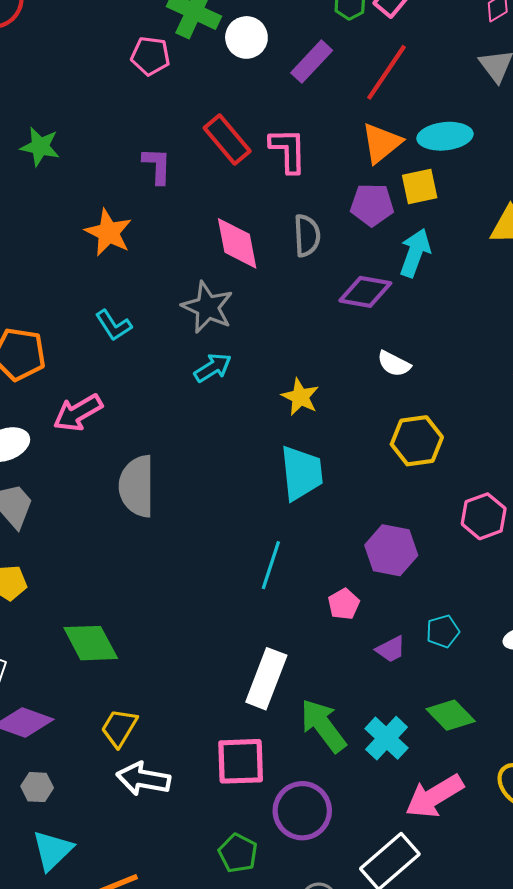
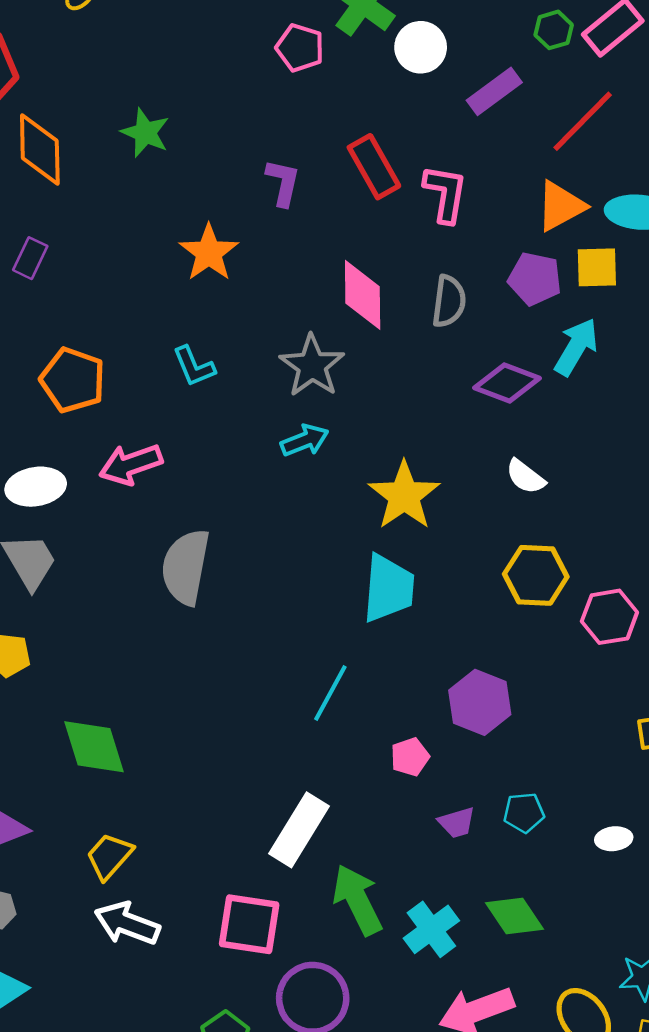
yellow star: (300, 397) -> (404, 496), size x1.5
pink hexagon: (484, 516) -> (609, 617), moved

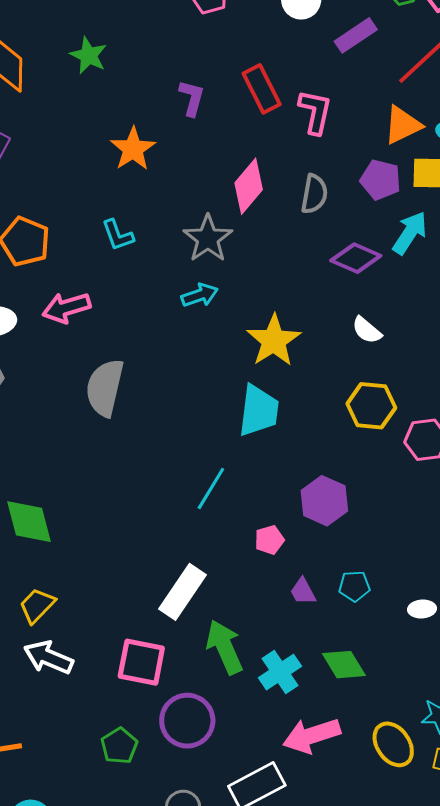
pink diamond: (363, 295) -> (249, 186), turned 38
purple trapezoid: (457, 823) -> (303, 591), turned 76

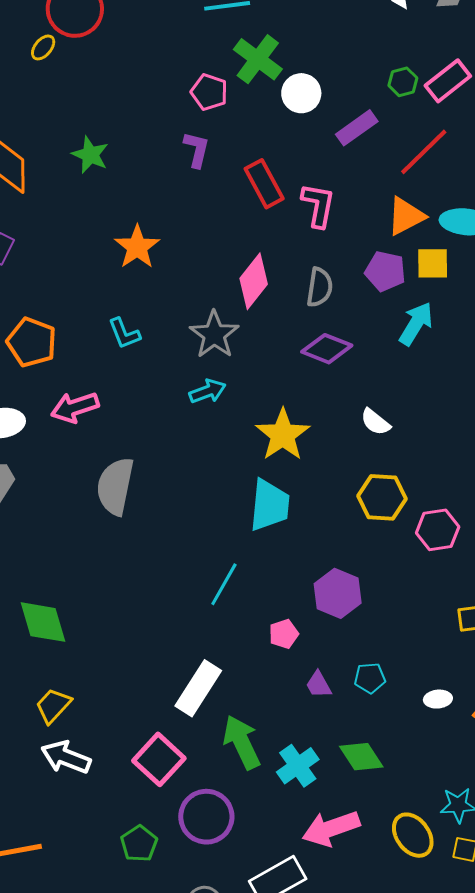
purple L-shape: (192, 98) -> (197, 150), moved
purple diamond: (356, 258) -> (327, 349), moved
pink square: (141, 662) -> (159, 759), turned 33

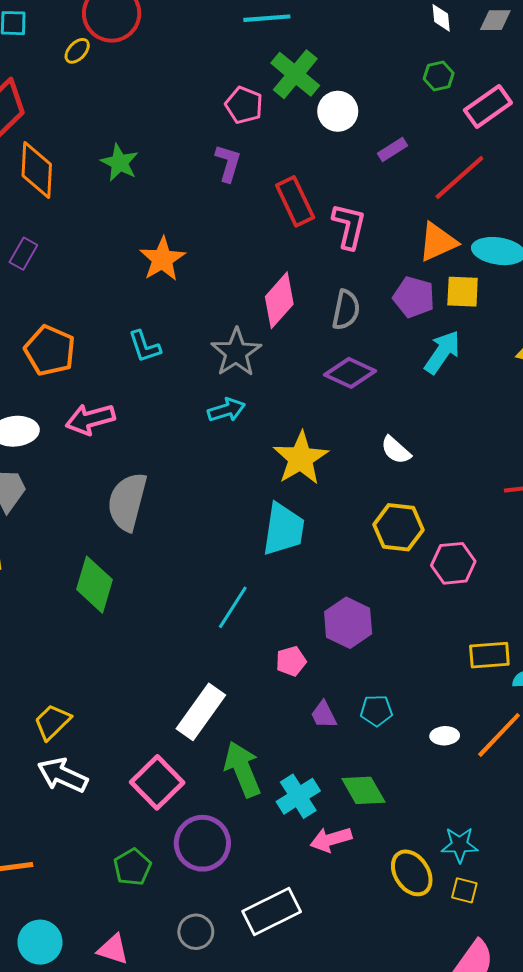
green hexagon: (403, 82) -> (439, 76), moved
purple rectangle: (357, 128) -> (392, 149), size x0.7
green diamond: (43, 622) -> (95, 585), moved, turned 30
pink arrow: (331, 828) -> (331, 839), moved, size x0.7

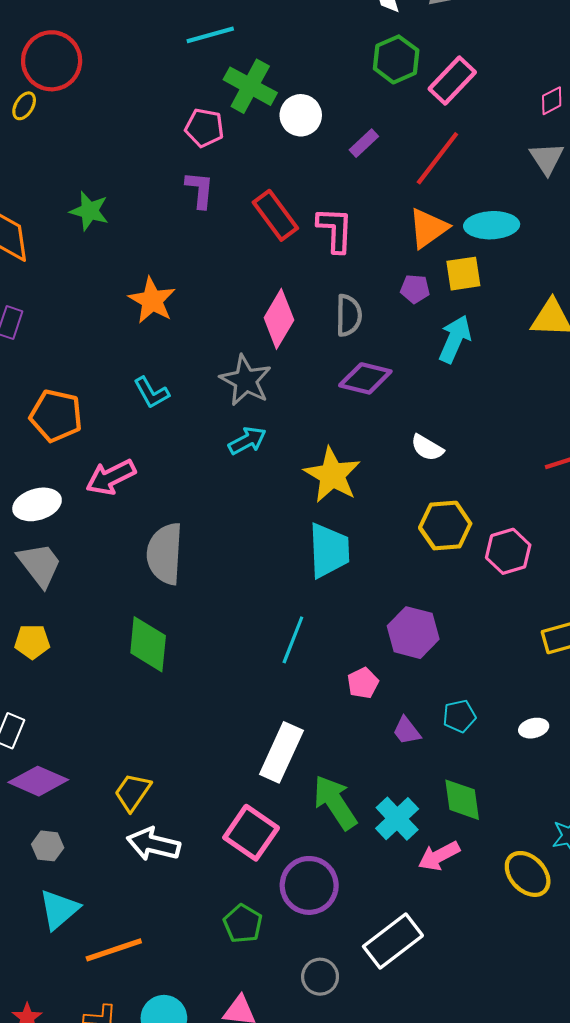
green hexagon: (439, 76) -> (396, 59), size x1.5
purple pentagon: (414, 297) -> (415, 289), size x0.7
green diamond: (363, 790) -> (462, 800), turned 33

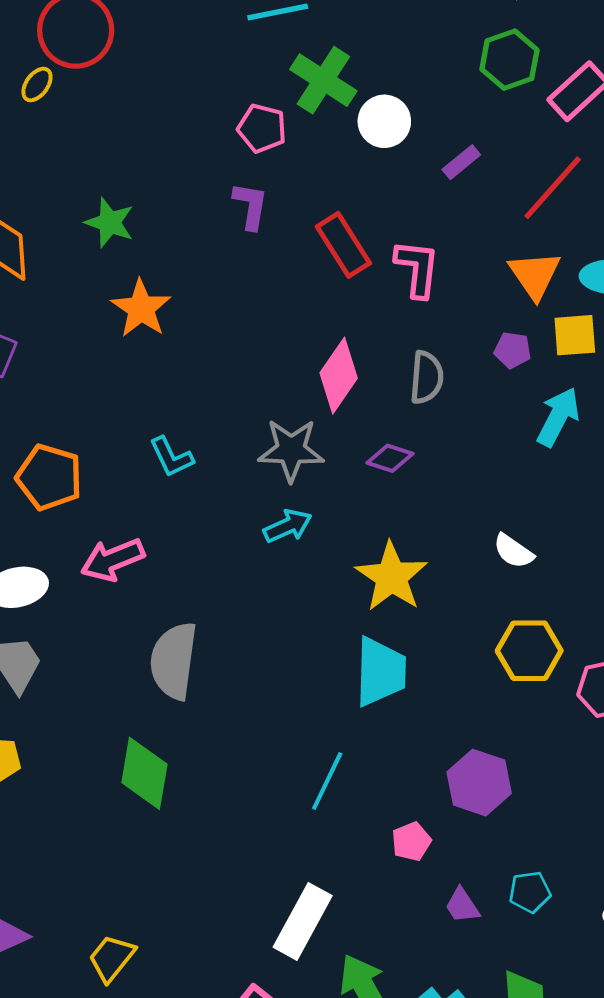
orange triangle: (428, 228) -> (535, 275), turned -33
orange star: (152, 300) -> (141, 308), moved
purple diamond: (365, 378) -> (390, 458), moved, size x0.7
gray star: (246, 380) -> (291, 450), turned -30

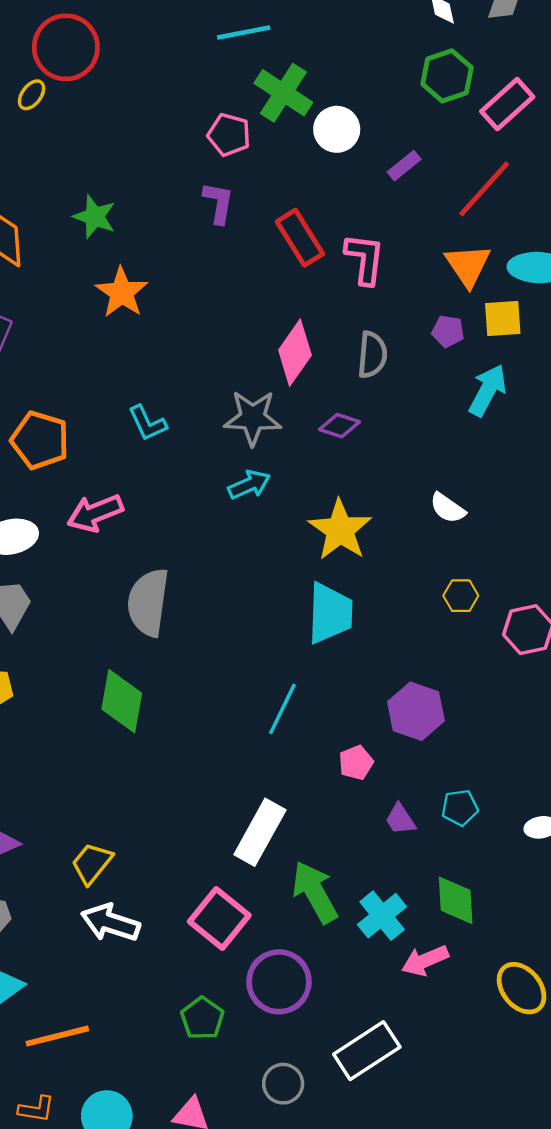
yellow hexagon: (529, 651) -> (461, 596), size x0.6

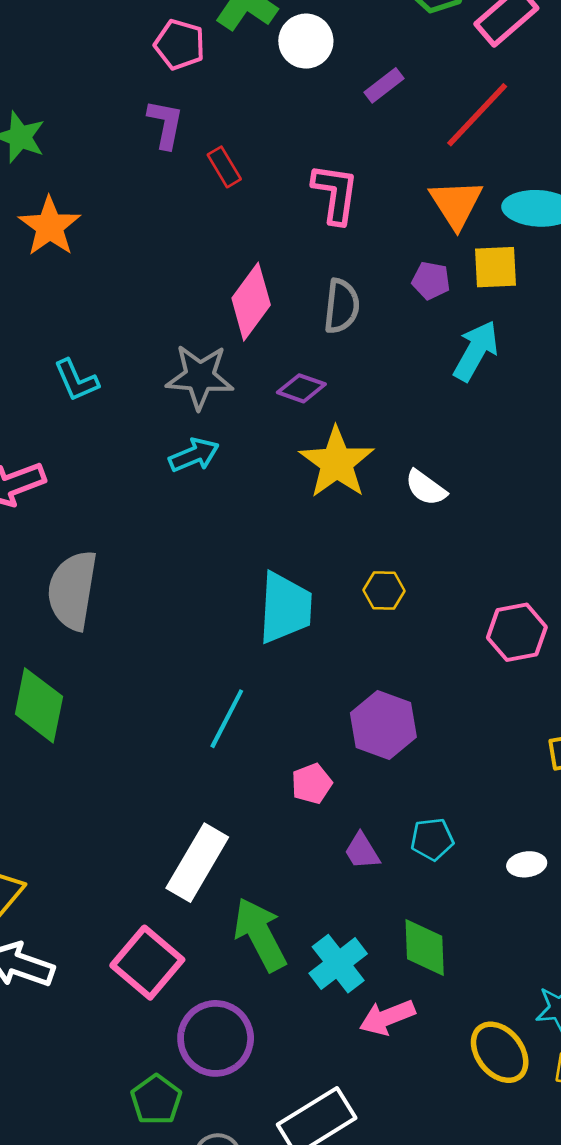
red rectangle: (300, 238) -> (224, 167), moved, size x0.6
yellow star: (340, 530) -> (337, 463), moved
yellow hexagon: (461, 596) -> (384, 590), moved
green pentagon: (202, 1018) -> (156, 1100), moved

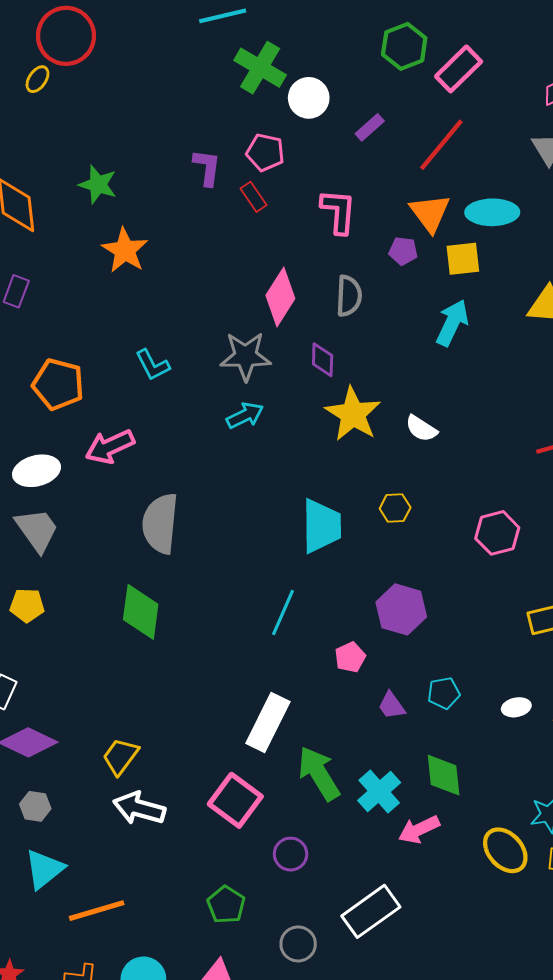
pink pentagon: (180, 45) -> (265, 152), moved
purple pentagon: (431, 281) -> (403, 251), moved
purple diamond: (301, 388) -> (323, 360), turned 76
purple circle: (216, 1038) -> (291, 854), size x0.6
green pentagon: (156, 1100) -> (226, 905), moved

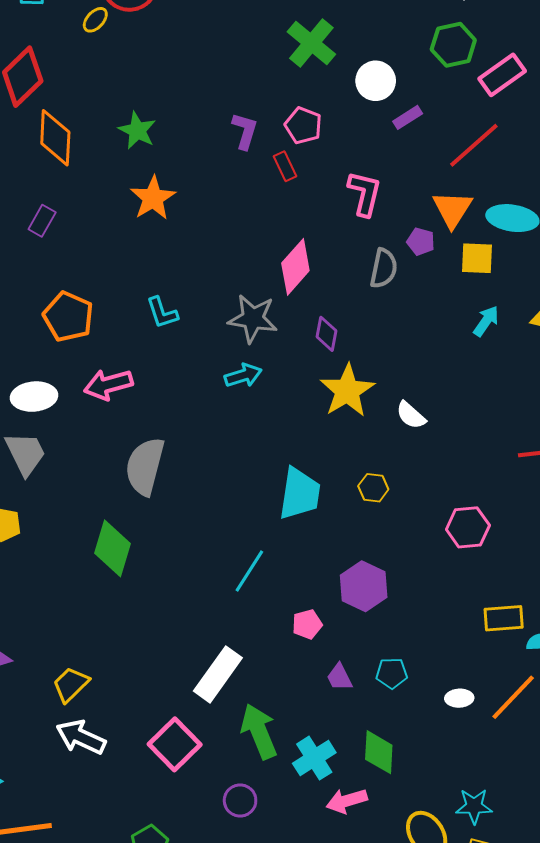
white circle: (309, 98) -> (376, 81), moved
gray semicircle: (349, 296) -> (384, 268), moved
cyan arrow: (452, 323) -> (486, 321), moved, size x0.7
purple circle: (291, 854) -> (240, 801), moved

